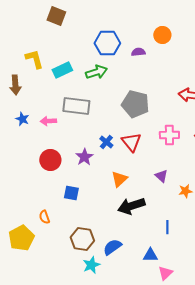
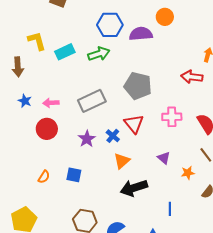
purple semicircle: (138, 52) -> (141, 34), size x1.6
gray rectangle: (76, 106) -> (92, 101), moved, turned -32
blue cross: (106, 142) -> (113, 136), moved
red circle: (50, 160) -> (47, 129), moved
orange semicircle: (44, 217) -> (44, 177), moved, turned -128

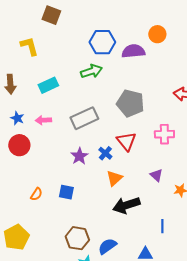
yellow L-shape: (37, 41) -> (29, 46), moved
cyan rectangle: (65, 52) -> (48, 85), moved
red circle: (47, 129) -> (19, 145), moved

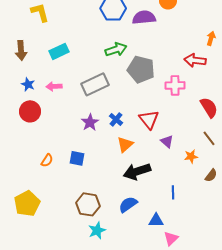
green arrow: (91, 71) -> (116, 49), moved
pink cross: (164, 134) -> (175, 85), moved
red triangle: (126, 141) -> (149, 119), moved
blue semicircle: (107, 246) -> (128, 204), moved

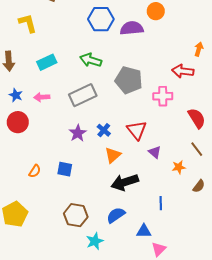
green arrow: (116, 49) -> (91, 60), moved, turned -145
cyan star: (97, 230) -> (95, 241), moved

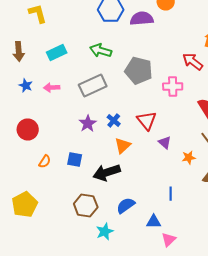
red arrow: (183, 71) -> (193, 62), turned 30
red circle: (18, 122) -> (28, 130), moved
black arrow: (125, 182) -> (107, 172), moved

